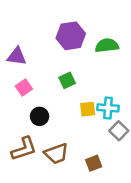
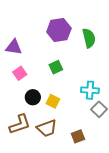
green semicircle: (107, 45) -> (89, 38), turned 84
yellow square: (88, 109) -> (53, 101), moved, turned 32

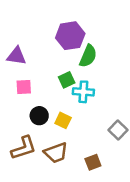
green semicircle: (89, 38) -> (88, 56), moved, turned 36
pink square: (20, 73) -> (24, 87), turned 32
cyan cross: (90, 90) -> (83, 92), moved

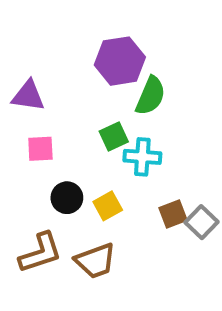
yellow square: (63, 120) -> (108, 206), turned 35
brown square: (93, 162) -> (173, 214), moved

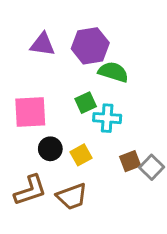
purple triangle: (28, 96) -> (43, 44), moved
green semicircle: (151, 96) -> (113, 72), turned -96
pink square: (40, 149) -> (30, 112), size x1.6

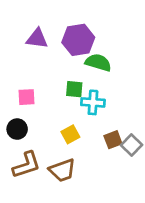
green square: (86, 103) -> (74, 89), turned 30
pink square: (30, 112) -> (26, 97), size x0.6
black circle: (50, 149) -> (17, 129), moved

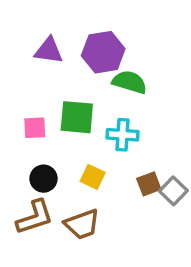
green square: (74, 89) -> (77, 117), moved, size x1.5
black circle: (17, 129) -> (44, 179), moved
yellow square: (70, 134) -> (93, 177), turned -36

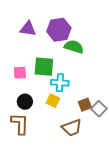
cyan cross: (122, 135) -> (60, 83), moved
brown L-shape: (35, 217) -> (20, 124), turned -70
brown trapezoid: (82, 224) -> (72, 128), moved

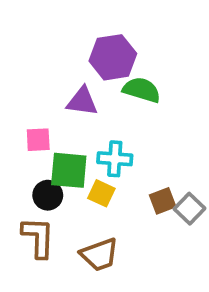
purple triangle: (28, 29) -> (82, 101), moved
green square: (44, 67) -> (69, 170), moved
brown trapezoid: (72, 128) -> (99, 255), moved

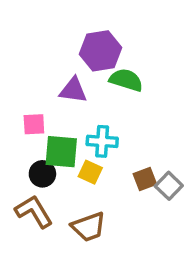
brown L-shape: (38, 237) -> (34, 211), turned -33

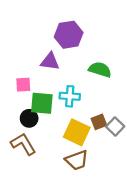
green semicircle: (126, 80) -> (100, 70), moved
yellow square: (90, 172) -> (77, 132), moved, size x1.6
brown trapezoid: (89, 227) -> (77, 160), moved

